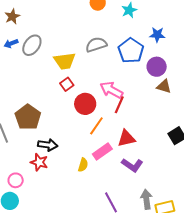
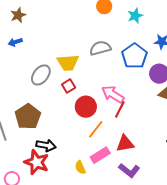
gray ellipse: (32, 45) -> (41, 75), moved
red star: (39, 162) -> (37, 162), size x1.4
yellow semicircle: (83, 165) -> (80, 167), turned 136

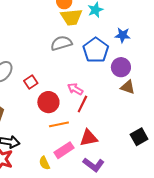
yellow trapezoid: (68, 63) -> (71, 17), moved
pink arrow: (113, 94) -> (75, 89), size x0.7
orange line: (96, 129) -> (59, 124), turned 42

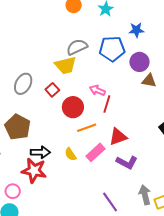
yellow trapezoid: (71, 17) -> (66, 65), moved
blue pentagon: (96, 50) -> (112, 49), turned -30
yellow semicircle: (44, 163) -> (71, 154), moved

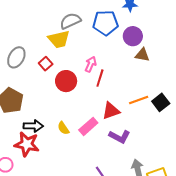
pink arrow: (97, 90) -> (91, 64), turned 91
orange line: (87, 128) -> (139, 100), moved

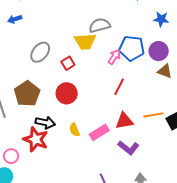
blue pentagon: (105, 23) -> (132, 48), moved
pink arrow: (91, 64) -> (114, 57), moved
red circle: (66, 81) -> (67, 93), moved

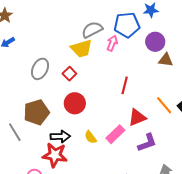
blue pentagon: (132, 48) -> (127, 25), moved
pink arrow: (114, 57) -> (112, 43), moved
brown pentagon: (27, 94) -> (36, 112), turned 30
orange line: (153, 115) -> (164, 105), turned 72
purple L-shape: (128, 148) -> (147, 143), turned -45

